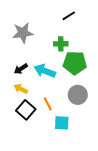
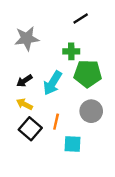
cyan arrow: (45, 71) -> (53, 83), turned -80
orange line: (48, 104) -> (56, 122), turned 40

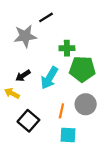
black line: (81, 19) -> (46, 17), moved
yellow arrow: (24, 104) -> (12, 93), moved
orange line: (56, 122) -> (61, 111), moved

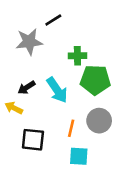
cyan arrow: (49, 78) -> (57, 90), turned -65
black square: (28, 121) -> (33, 140), turned -35

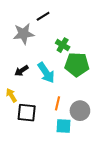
green cross: (77, 56) -> (63, 45), turned 32
yellow arrow: (14, 108) -> (11, 95), moved, turned 32
gray circle: (99, 121) -> (80, 111), moved

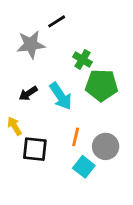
cyan square: (64, 126) -> (84, 167), turned 35

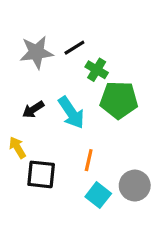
black line: (57, 21) -> (74, 48), moved
gray circle: (106, 146) -> (135, 186), moved

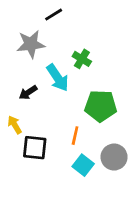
black line: (74, 48) -> (54, 15), moved
green pentagon: (119, 100) -> (101, 106), moved
cyan arrow: (71, 113) -> (58, 78), moved

